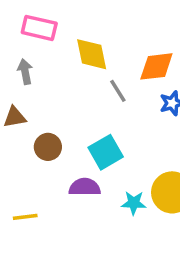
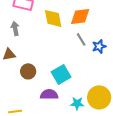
orange diamond: (156, 66) -> (80, 16), moved
gray line: (118, 91) -> (81, 39), moved

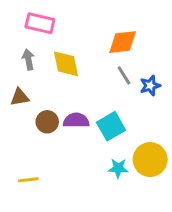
yellow diamond: (53, 18) -> (66, 64), moved
cyan square: (61, 74) -> (111, 126), moved
purple semicircle: (49, 94) -> (76, 120), moved

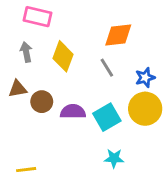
yellow diamond: (66, 64) -> (63, 56), turned 32
gray line: (124, 75) -> (107, 68), moved
brown circle: (47, 122) -> (42, 102), moved
yellow circle: (150, 160) -> (145, 109), moved

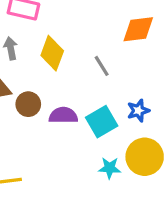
orange diamond: (118, 35) -> (138, 29), moved
blue star: (145, 78) -> (138, 111), moved
yellow circle: (145, 109) -> (145, 157), moved

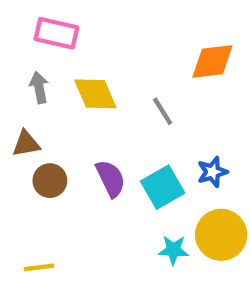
yellow diamond: (52, 53) -> (95, 94), turned -44
brown circle: (28, 104) -> (50, 181), moved
purple semicircle: (63, 115) -> (111, 178), turned 64

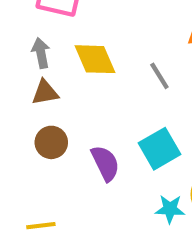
brown triangle: (26, 144) -> (45, 92), moved
purple semicircle: (111, 178) -> (105, 163), moved

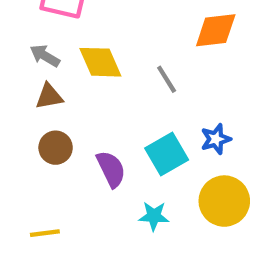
gray arrow: (41, 53) -> (45, 56), turned -48
cyan star: (170, 209) -> (154, 216), moved

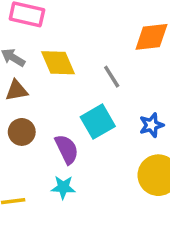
cyan square: (167, 154) -> (98, 122), moved
cyan star: (154, 216) -> (63, 187), moved

